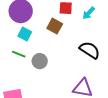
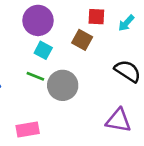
gray circle: (40, 61) -> (63, 85), size x1.5

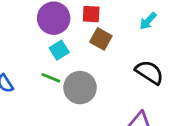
red square: (96, 17) -> (91, 14), moved
cyan square: (43, 50) -> (59, 50), turned 30

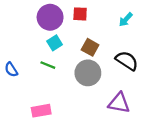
brown square: (101, 39) -> (90, 47), moved
gray circle: (80, 88) -> (88, 73), moved

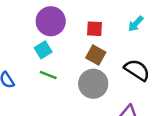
red square: (80, 14) -> (94, 29), moved
cyan square: (55, 43) -> (43, 50), moved

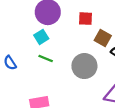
brown square: (96, 55) -> (103, 38), moved

